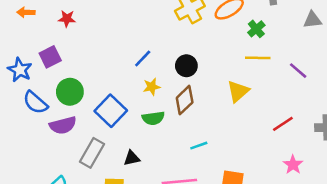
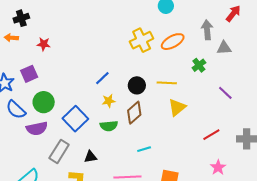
gray triangle: (312, 20) -> (224, 48), moved
green cross: (256, 29) -> (199, 65), moved
yellow line: (258, 58) -> (167, 83), moved

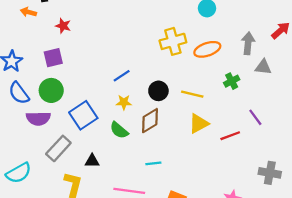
purple square: (29, 74) -> (53, 58), moved
green semicircle: (109, 126) -> (119, 130), turned 36
red line: (211, 135) -> (230, 136), moved

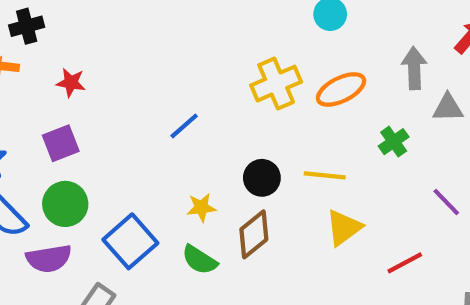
blue line: (122, 76) -> (184, 126), moved
red line: (230, 136) -> (405, 263), moved

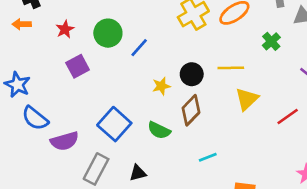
red star: (71, 83) -> (65, 29), turned -30
purple square: (61, 143) -> (78, 66), moved
green circle: (65, 204) -> (108, 33), moved
yellow star: (201, 207) -> (161, 86), moved

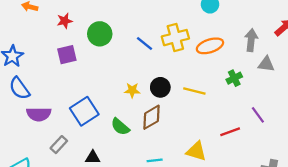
blue line: (139, 48) -> (145, 44), moved, turned 72
yellow triangle: (247, 99) -> (196, 151), moved, turned 45
red line: (288, 116) -> (230, 132), moved
gray rectangle: (96, 169) -> (59, 145), size x0.7

